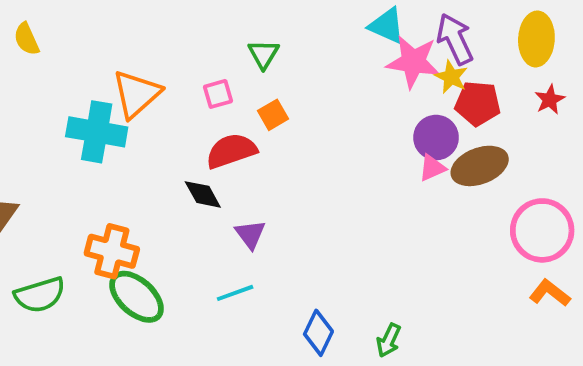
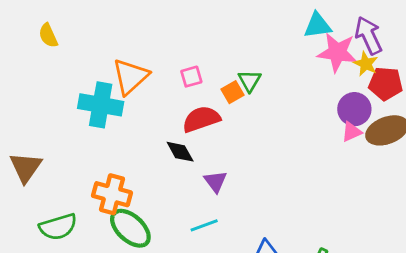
cyan triangle: (387, 26) -> (318, 26), turned -32
green triangle: (264, 54) -> (249, 81), moved

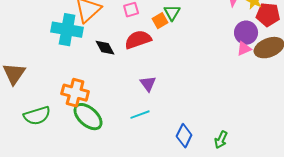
black diamond: (180, 152) -> (105, 48), moved

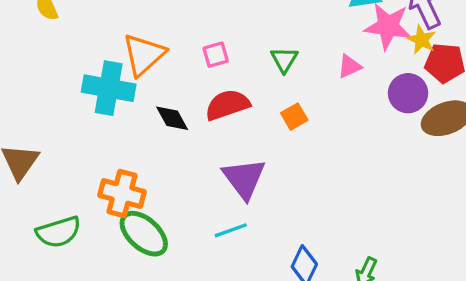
orange square: (160, 21) -> (294, 117), moved
pink triangle: (244, 49) -> (349, 66), moved
purple triangle: (148, 84) -> (244, 178), size x1.6

